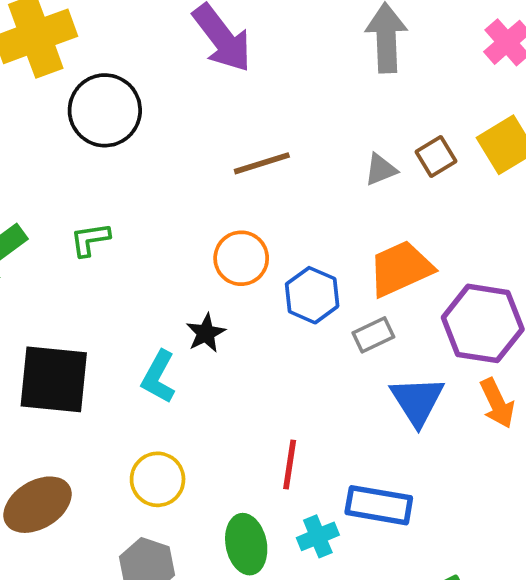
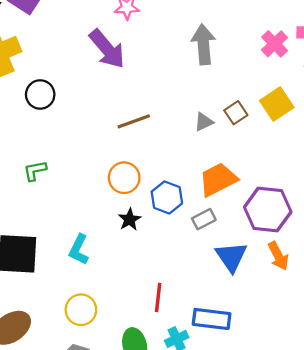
black circle: (105, 110) -> (40, 94), size x0.7
black star: (206, 333) -> (130, 219), moved

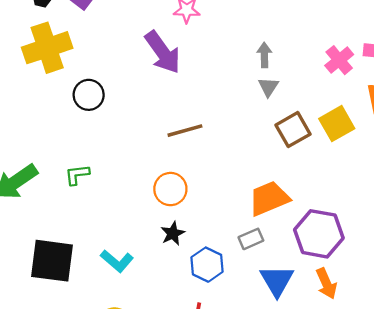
gray arrow: (203, 44) -> (264, 55), size x0.6
brown square: (236, 113) -> (293, 130), size x1.4
gray triangle: (204, 122) -> (268, 87), moved, turned -36
blue hexagon: (167, 197) -> (207, 265), moved
cyan L-shape: (79, 250) -> (117, 261), turned -80

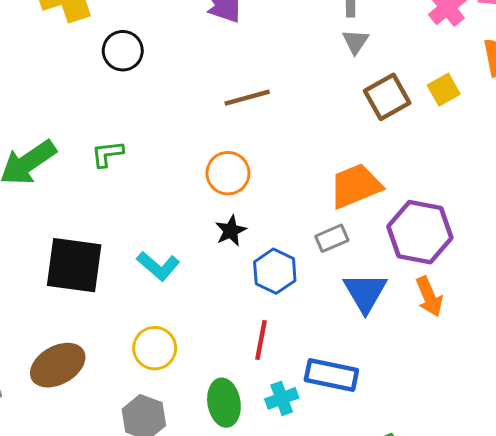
yellow square: (337, 124) -> (444, 90), size x0.7

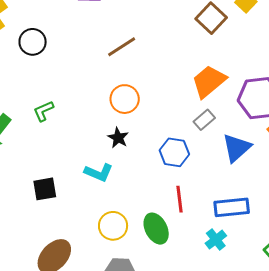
black star: (231, 231) -> (118, 138), moved
black square: (74, 265) -> (45, 189), size x0.6
blue triangle: (365, 292) -> (237, 148), turned 36
cyan cross: (282, 398) -> (216, 240), moved
green ellipse: (224, 403) -> (156, 229), moved

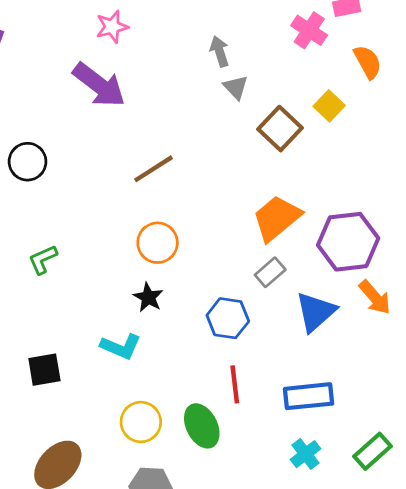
cyan cross: (216, 240) -> (306, 454), moved

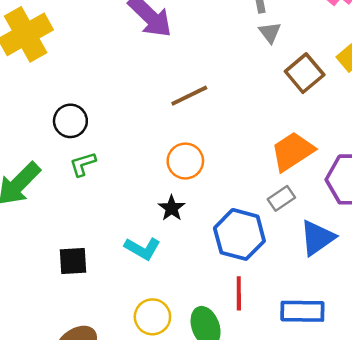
black circle: (28, 162) -> (70, 121), moved
blue hexagon: (228, 318) -> (239, 234), size x1.4

